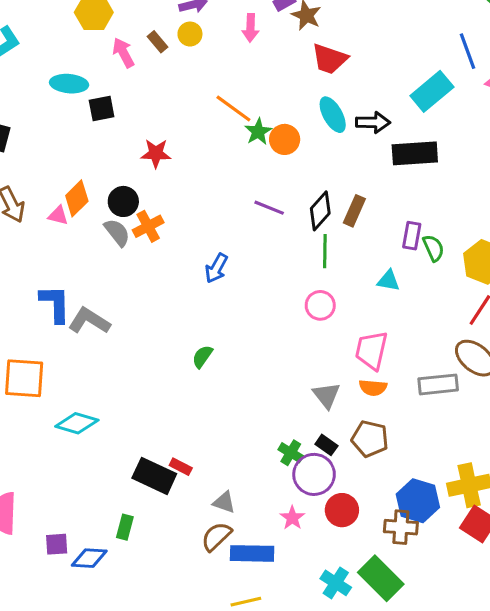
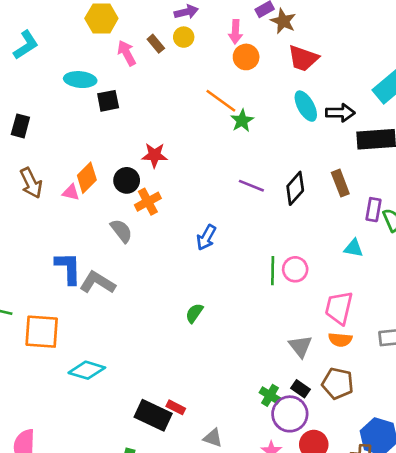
orange circle: (285, 139) -> (246, 57), moved
red star: (156, 153) -> (154, 155), moved
brown rectangle: (354, 211) -> (340, 183), moved, turned -45
gray semicircle: (117, 232) -> (121, 231), moved
green line: (325, 251) -> (273, 271), moved

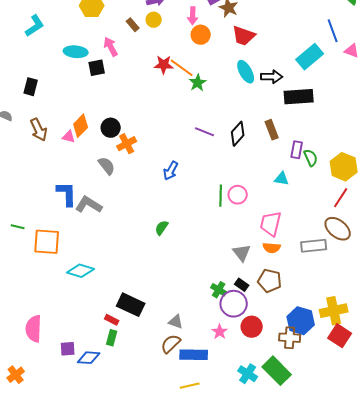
pink arrow: (127, 53) -> (111, 47), moved
red star: (154, 155) -> (164, 65), moved
red rectangle: (176, 407) -> (112, 320), moved

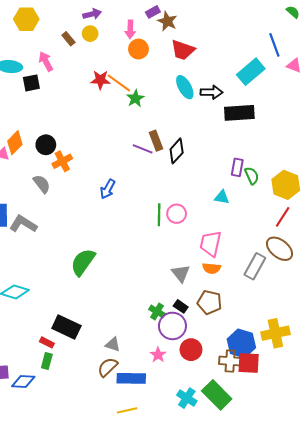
brown rectangle: (272, 130) -> (156, 141), moved
green semicircle: (162, 228) -> (83, 262), moved, size x1.8
gray rectangle: (314, 246) -> (255, 266), turned -55
red square: (340, 336) -> (249, 363), moved, turned -30

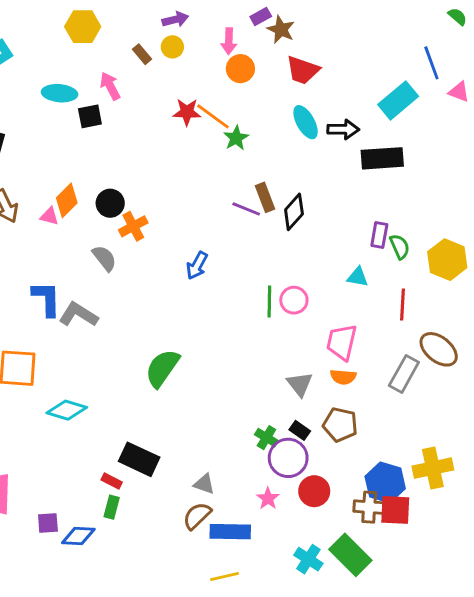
red line: (283, 217) -> (402, 304), moved, turned -30

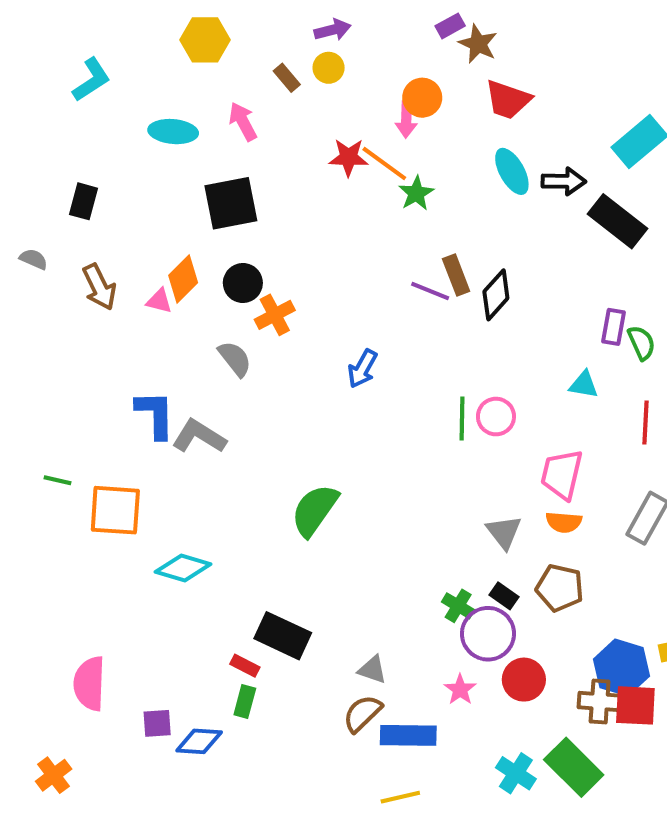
pink arrow: (229, 41) -> (406, 120), moved
black square: (90, 116) -> (231, 203), moved, size x1.6
black rectangle: (382, 158) -> (618, 221), turned 42

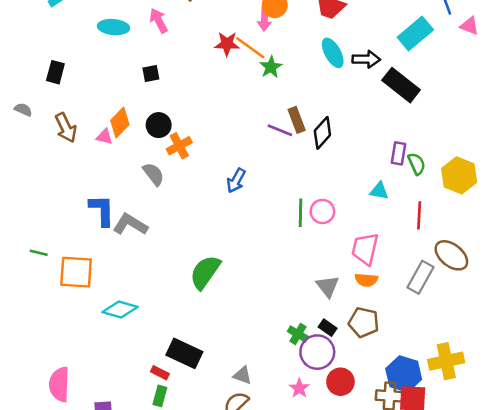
black square: (231, 203) -> (151, 73), size x0.5

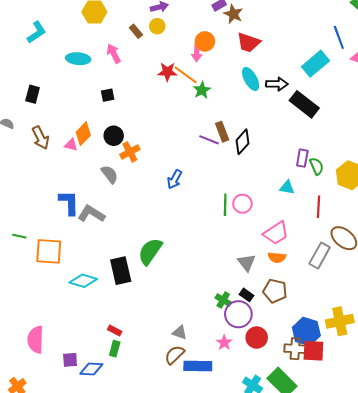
pink trapezoid: (365, 249) -> (276, 233), turned -136
black rectangle: (184, 353) -> (121, 271), moved, turned 52

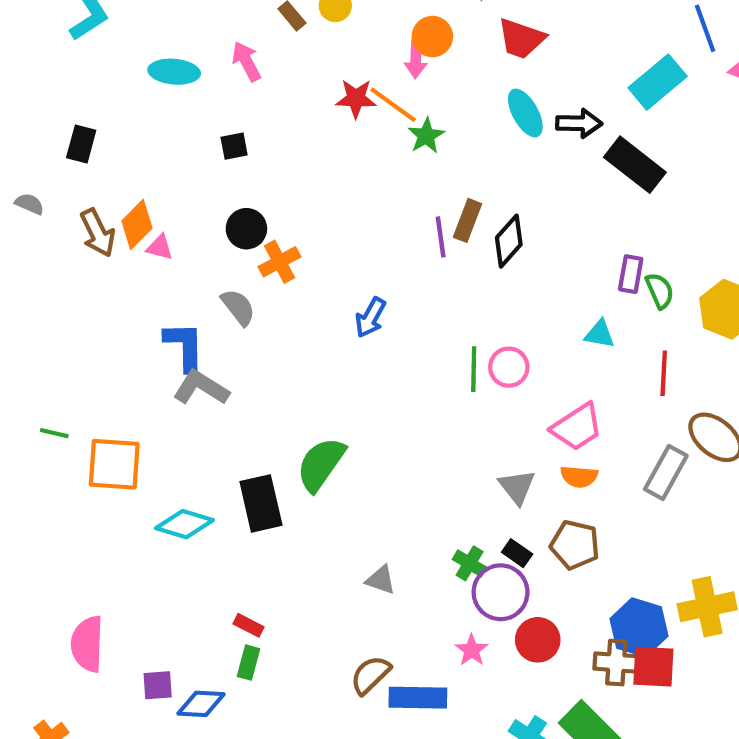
brown rectangle: (222, 132) -> (467, 220), turned 42
orange diamond: (83, 134) -> (137, 225), moved
purple line: (209, 140) -> (441, 237), turned 60
blue L-shape: (69, 203) -> (184, 346), moved
gray triangle: (180, 332) -> (381, 580), moved

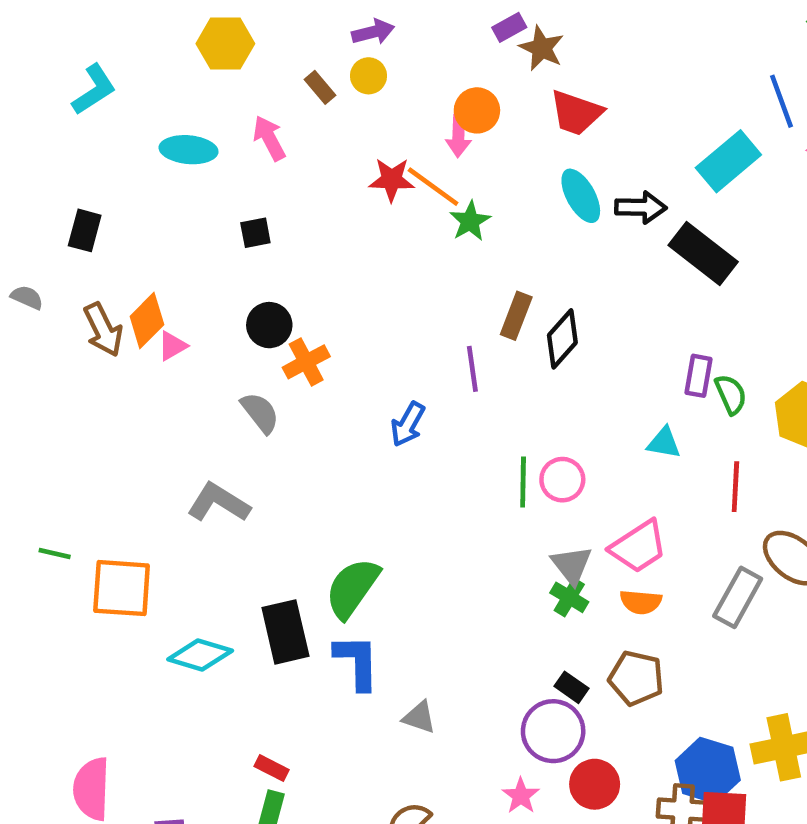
purple line: (441, 237) -> (472, 369), moved
pink triangle: (160, 247) -> (172, 346), turned -44
blue L-shape: (184, 346) -> (357, 662), moved
gray triangle: (517, 487) -> (572, 565), moved
green cross: (470, 563) -> (569, 597), moved

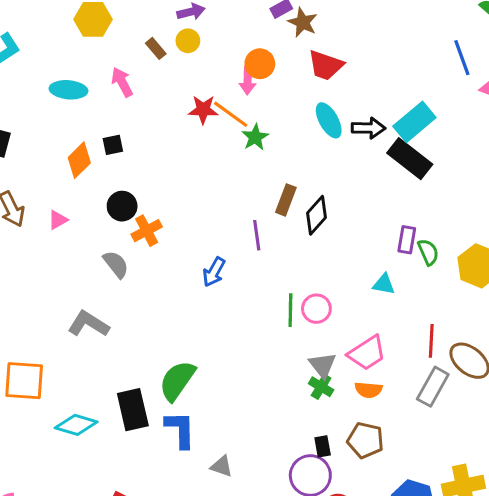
cyan rectangle: (728, 161) -> (414, 122), moved
orange diamond: (147, 320) -> (79, 160), moved
red line: (735, 487) -> (431, 341), moved
black rectangle: (572, 687) -> (323, 446), turned 45

